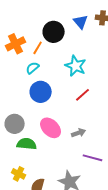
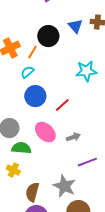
cyan star: (76, 66) -> (86, 71), moved, turned -30
red line: (83, 95) -> (62, 105), moved
purple line: (93, 158) -> (87, 162), turned -36
yellow cross: (19, 174) -> (13, 170), moved

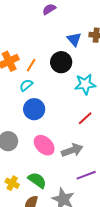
black circle: (48, 36) -> (61, 62), moved
red line: (62, 105) -> (85, 118), moved
gray arrow: (73, 137) -> (72, 150), size x1.5
green semicircle: (21, 148) -> (37, 180), moved, turned 30

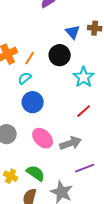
cyan star: (85, 84) -> (84, 77), turned -30

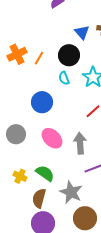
cyan semicircle: (25, 78) -> (64, 78), moved, turned -72
gray arrow: (71, 143) -> (80, 143), turned -75

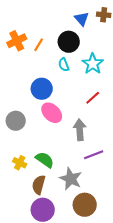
pink ellipse: (52, 138) -> (52, 113), moved

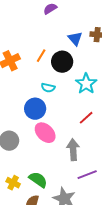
orange line: (39, 45) -> (41, 56), moved
cyan semicircle: (64, 65) -> (48, 88), moved, turned -56

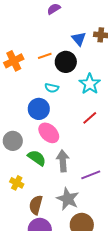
orange line: (41, 56) -> (45, 56), turned 40
gray arrow: (73, 150) -> (63, 161), moved
green semicircle: (38, 180) -> (37, 158), moved

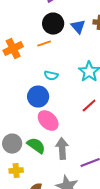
black circle: (66, 62) -> (53, 24), moved
gray circle: (13, 141) -> (12, 144), moved
yellow cross: (17, 183) -> (16, 171), turned -32

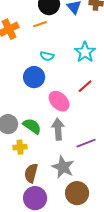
pink ellipse: (48, 121) -> (59, 101), moved
yellow cross: (16, 171) -> (20, 147), moved

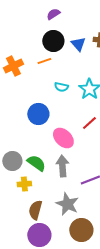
cyan semicircle: (47, 56) -> (61, 87), moved

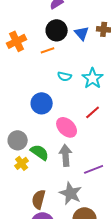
orange cross: (13, 66) -> (17, 41), moved
gray circle: (12, 161) -> (18, 140), moved
yellow cross: (24, 184) -> (22, 163), moved, turned -32

